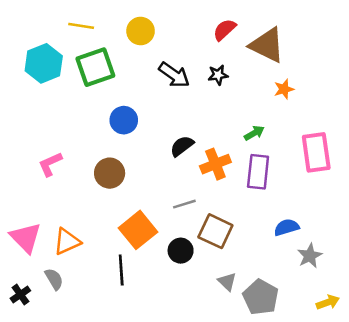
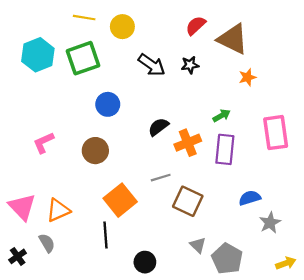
yellow line: (81, 26) -> (84, 18), moved
black circle: (181, 251) -> (145, 262), moved

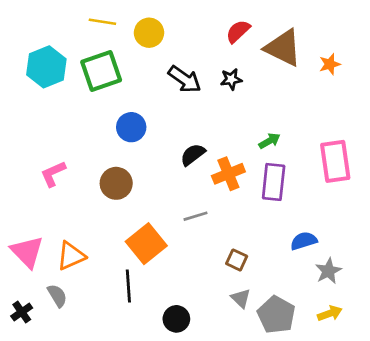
orange star: (247, 77) -> (330, 64), moved
brown square: (188, 201) -> (237, 260), moved, size x0.6
yellow arrow: (286, 263) -> (330, 313), moved

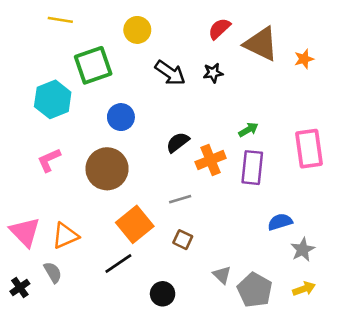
yellow line: (102, 22) -> (60, 20), moved
cyan hexagon: (46, 67) -> (53, 99), moved
brown circle: (116, 183) -> (107, 169), size x1.4
brown square: (237, 260) -> (183, 240), moved
black line: (128, 286) -> (118, 264), turned 60

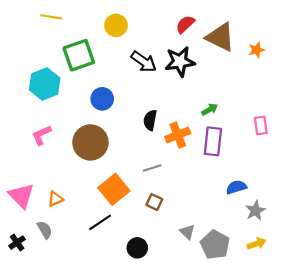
black star: (213, 73) -> (180, 62), size x1.8
black semicircle: (178, 142) -> (150, 120), turned -42
pink rectangle: (309, 149) -> (261, 125), size x0.6
orange triangle: (65, 236) -> (55, 199), size x0.7

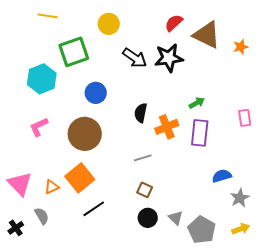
orange square: (114, 189) -> (80, 178), moved
black circle: (137, 248) -> (148, 218), moved

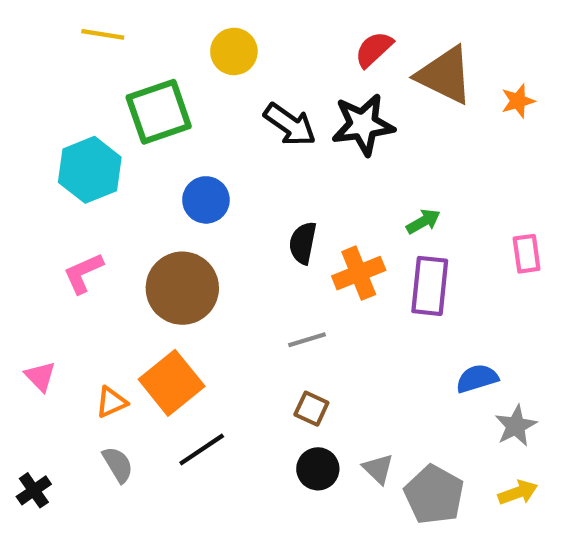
pink triangle: (20, 184) -> (40, 376), moved, size x0.6
gray semicircle: (42, 216) -> (118, 465), moved

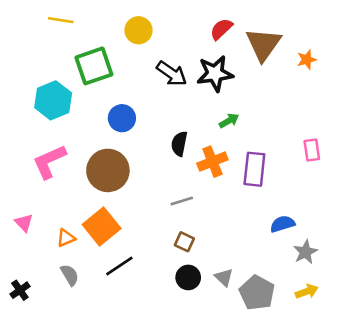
brown triangle: (445, 75) -> (263, 44), turned 39
green arrow: (423, 221) -> (229, 121), moved
pink L-shape: (83, 273) -> (49, 162), size x1.4

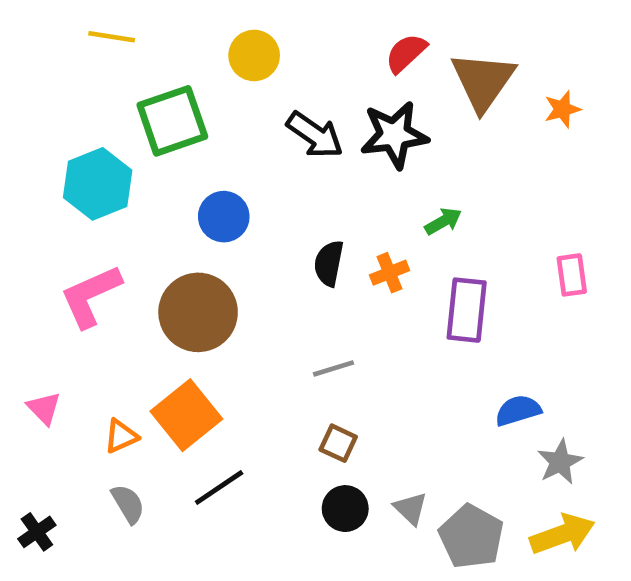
green arrow: (229, 121) -> (443, 221), moved
orange cross: (212, 162) -> (390, 273), moved, size x0.7
yellow arrow: (307, 291) -> (562, 534), size x1.5

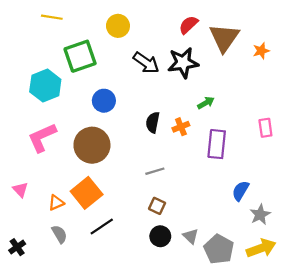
blue semicircle: (518, 410) -> (241, 191), turned -42

